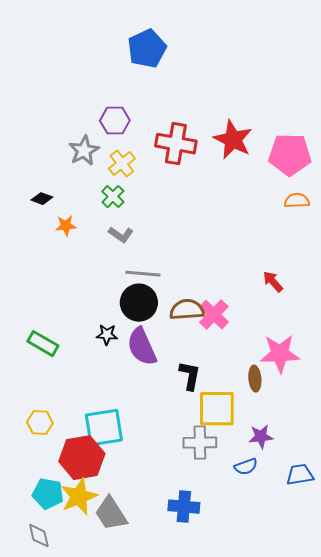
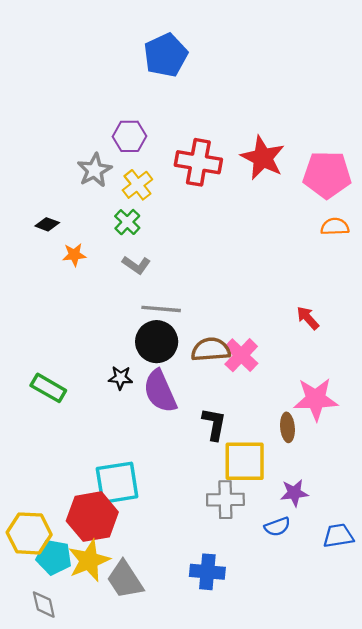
yellow hexagon: (40, 423) -> (29, 533), moved, size x1.5

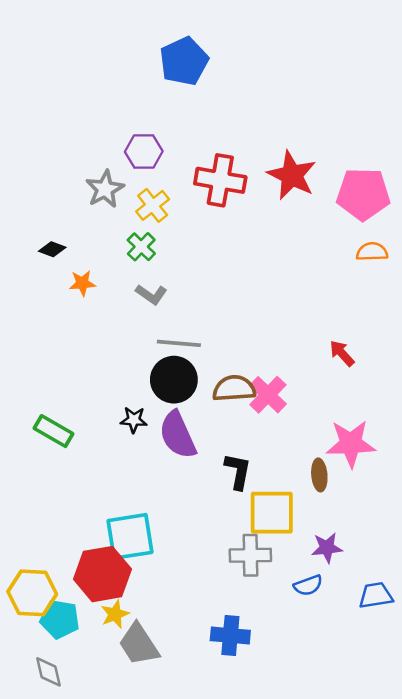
yellow star: (89, 561) -> (115, 614), moved, size x0.6

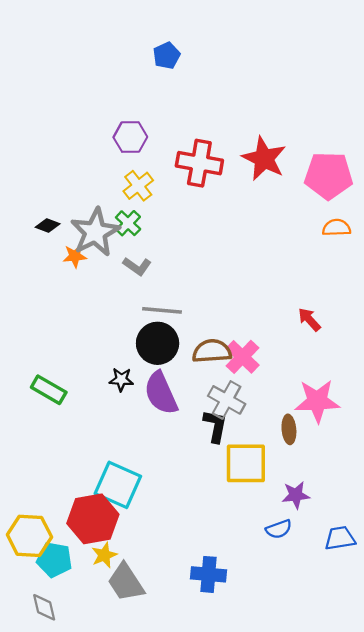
blue pentagon: (184, 61) -> (167, 55), size x0.6
gray star: (105, 189) -> (95, 232), moved, size x1.4
cyan square: (130, 536) -> (118, 485), turned 33
gray cross: (250, 555) -> (227, 400), moved, turned 30

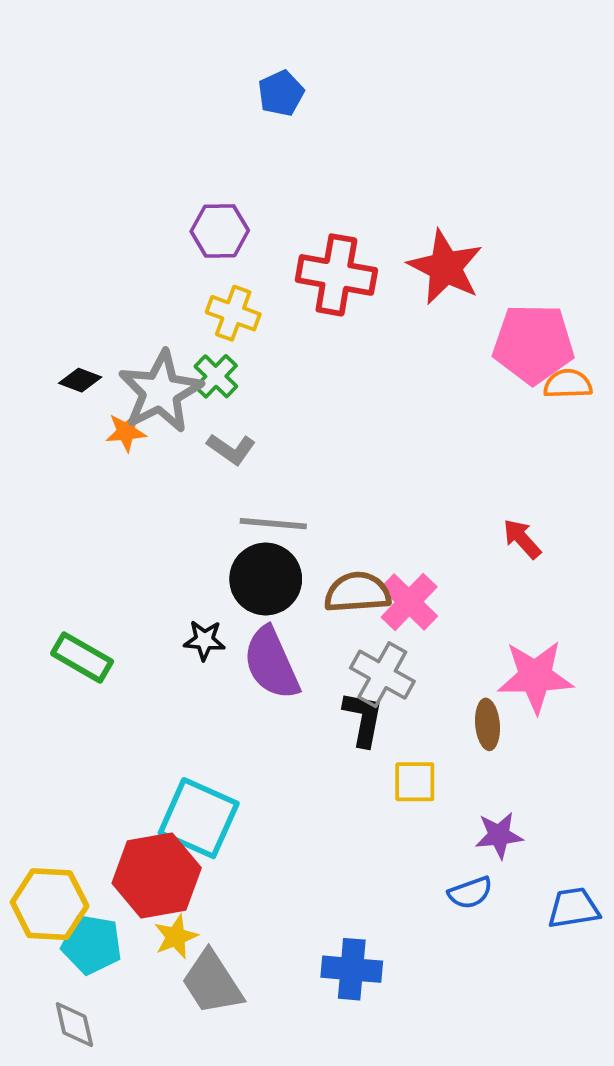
pink pentagon: (329, 176) -> (533, 344), moved
yellow cross: (138, 186) -> (233, 313), turned -32
yellow square: (246, 463) -> (415, 782), size x0.6

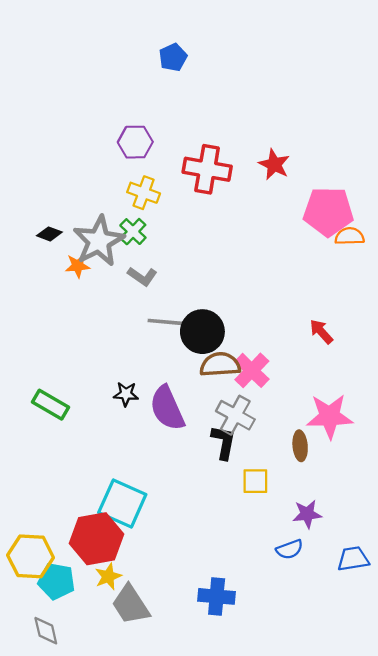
red star: (445, 267) -> (274, 164), size x0.7
black circle: (266, 579) -> (202, 332), moved

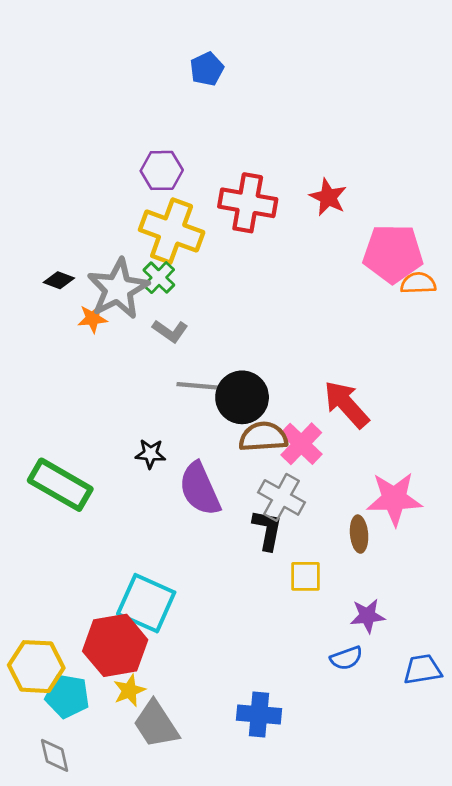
yellow cross: (144, 193) -> (172, 231), size x1.6
red arrow: (321, 332) -> (346, 404), moved, size x1.6
black star: (126, 394) -> (150, 454), moved
green rectangle: (51, 405) -> (60, 485), size x1.4

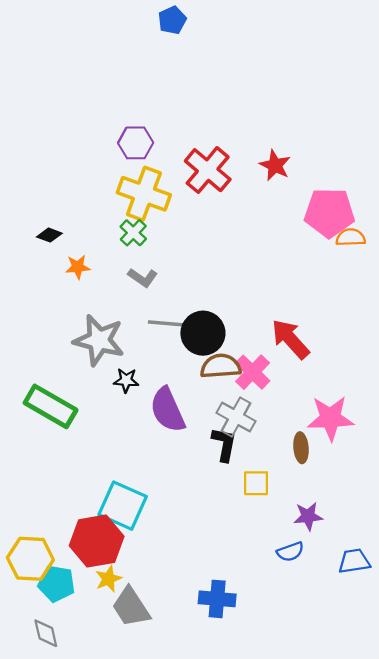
blue pentagon: (207, 69) -> (172, 20), moved
red cross: (248, 203) -> (208, 170), turned 30
gray star: (118, 289) -> (99, 340), moved, turned -30

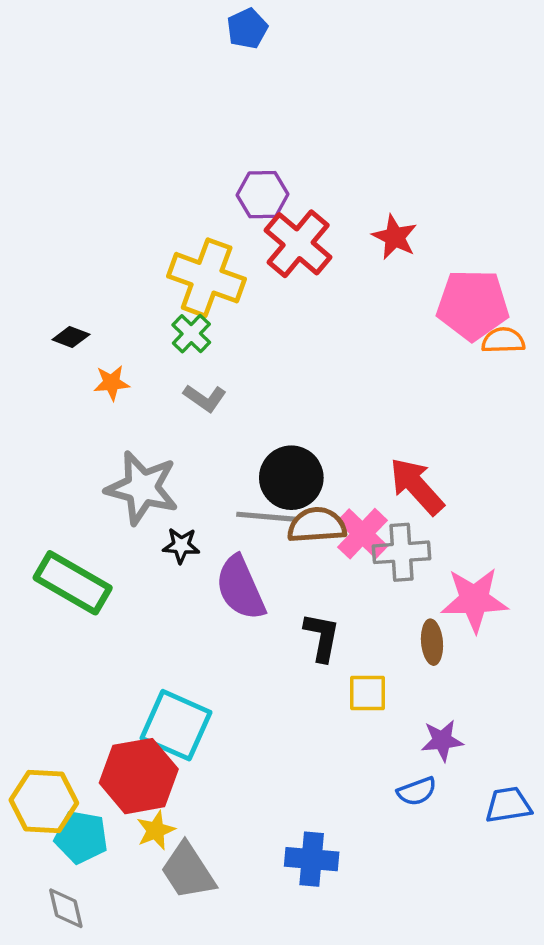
purple hexagon: (136, 143) -> (262, 195), moved
gray line: (169, 324) -> (266, 517), moved
gray cross: (236, 417) -> (401, 552), moved, turned -33

